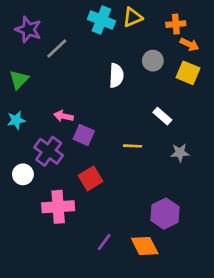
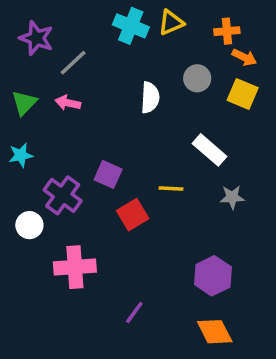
pink arrow: (64, 116) -> (68, 103), moved
white rectangle: (162, 116) -> (209, 150), size x1.4
red square: (91, 178) -> (133, 215), moved
orange diamond: (145, 246) -> (215, 332), moved

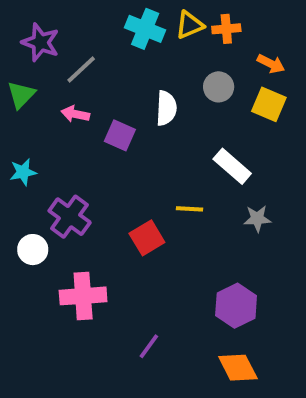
orange cross: (227, 31) -> (226, 29), moved
green triangle: (24, 103) -> (21, 95), moved
purple square: (108, 174) -> (120, 135), moved

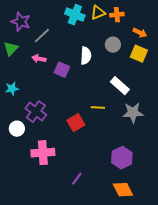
gray star: (257, 219) -> (133, 113), size x1.5

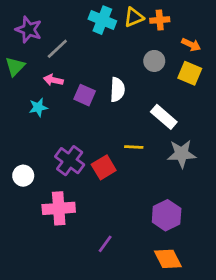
white semicircle: (86, 56) -> (117, 90), moved
cyan star: (12, 89) -> (38, 107), moved
purple cross: (36, 112) -> (70, 161), moved

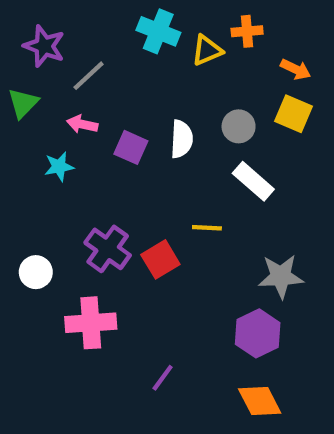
yellow triangle: (134, 17) -> (207, 50), moved
gray circle: (154, 61) -> (239, 126), moved
gray star: (182, 154) -> (281, 276), moved

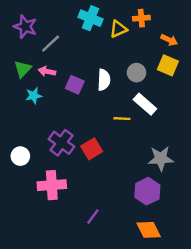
green triangle: (23, 103) -> (23, 69), moved
yellow line: (207, 228) -> (122, 119), moved

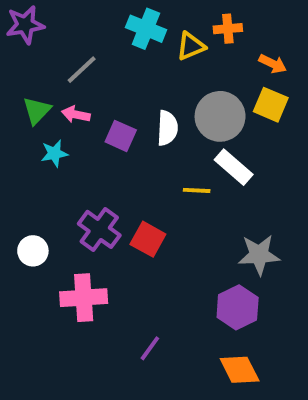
purple star: (25, 27) -> (25, 25), moved, turned -30
gray circle: (136, 73) -> (220, 116), size x1.6
red square: (92, 149) -> (148, 239), turned -30

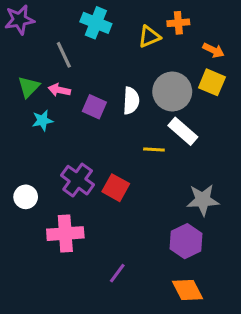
cyan cross: (146, 29) -> (96, 23), moved
gray line: (82, 70) -> (64, 55), turned -72

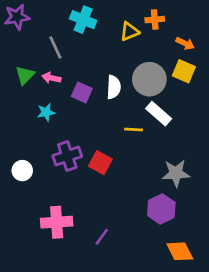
cyan star: (42, 121) -> (46, 112), moved
purple cross: (78, 180) -> (67, 156), turned 36
pink cross: (65, 234) -> (57, 222), moved
orange diamond: (188, 290) -> (180, 251), moved

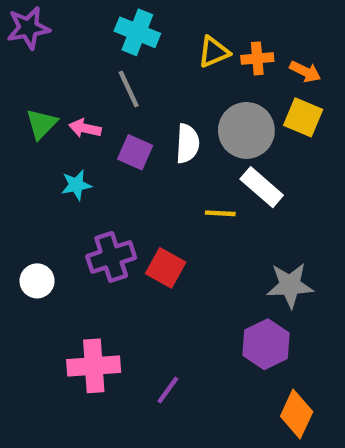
orange cross: (155, 20) -> (257, 58), moved
gray line: (55, 47) -> (129, 89), moved
orange diamond: (180, 251) -> (297, 414), turned 52

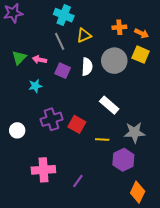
yellow triangle: (214, 52) -> (84, 35), moved
white rectangle: (262, 187) -> (109, 105), moved
yellow line: (220, 213) -> (102, 140), moved

